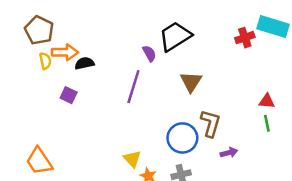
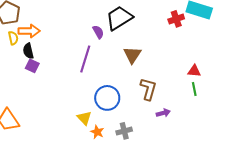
black semicircle: (84, 63) -> (28, 51), moved, turned -91
blue circle: (182, 138) -> (107, 98), moved

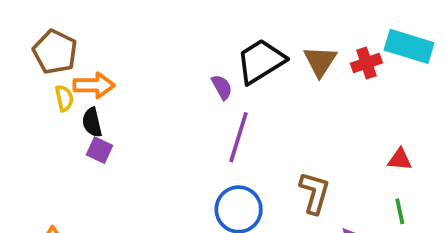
brown triangle: (132, 55) -> (320, 61), moved
purple line: (85, 59) -> (239, 137), moved
green line: (194, 89) -> (400, 211), moved

